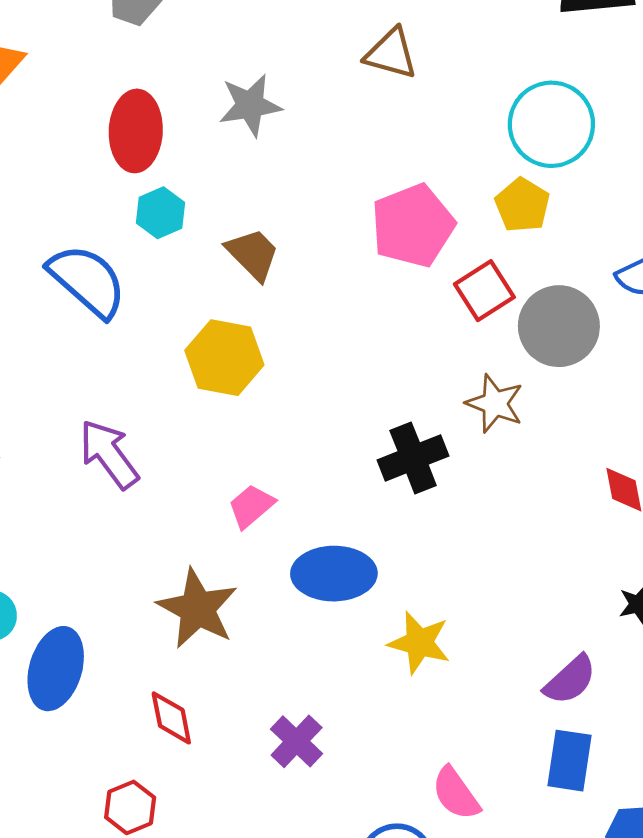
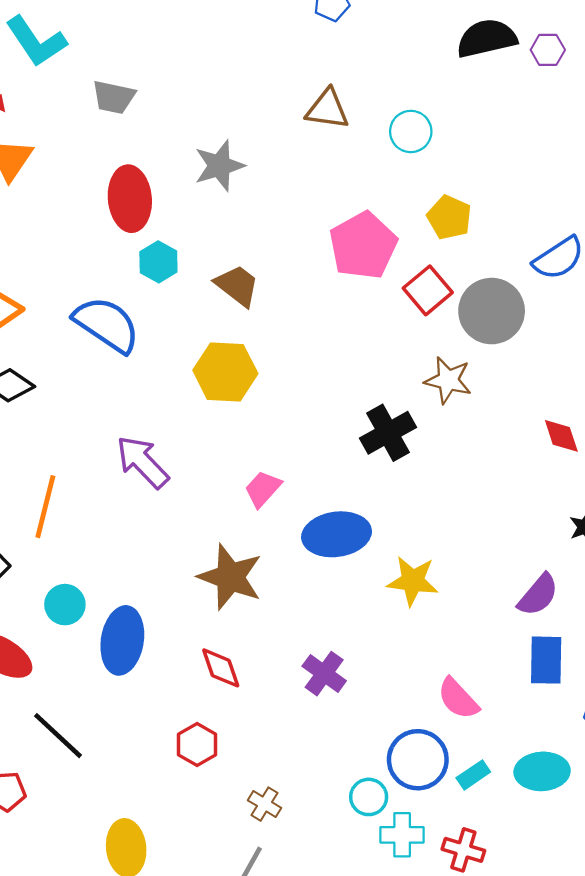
cyan circle: (551, 124) -> (411, 131), moved, size x0.6

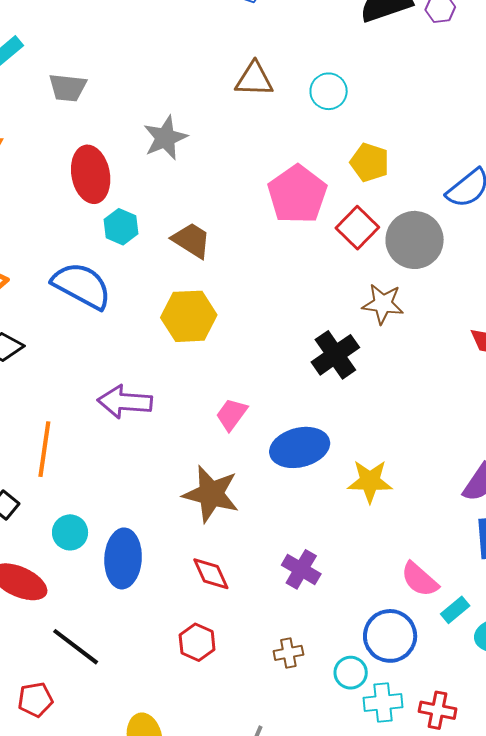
purple arrow: (142, 462) -> (125, 402), turned -36
cyan rectangle: (473, 775) -> (455, 610), moved
brown cross: (265, 804) -> (288, 653), moved, turned -36

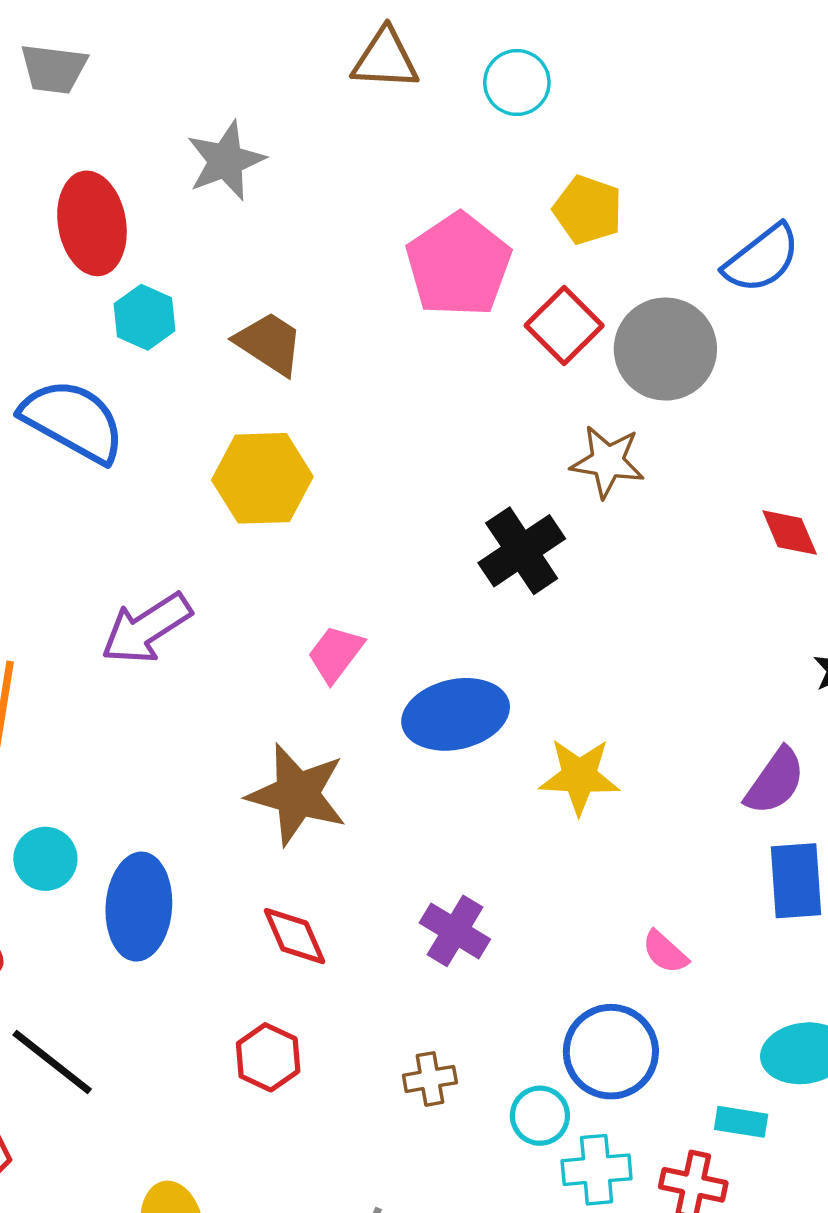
purple arrow: (125, 402) -> (146, 628), turned -38
pink semicircle: (420, 579) -> (665, 952), size x0.7
cyan rectangle: (455, 610) -> (741, 1122), moved, turned 48

